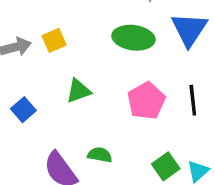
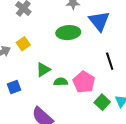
pink pentagon: (146, 101) -> (84, 82), moved
blue square: (23, 110) -> (14, 87), turned 32
green semicircle: (100, 155) -> (61, 82), moved

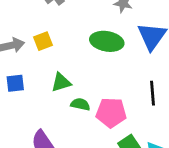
pink pentagon: (84, 82) -> (111, 113), turned 30
blue square: (14, 87) -> (15, 83), moved

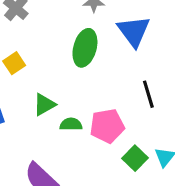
green ellipse: (107, 41) -> (85, 48), turned -72

